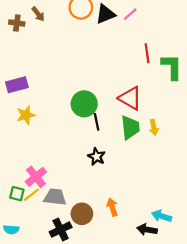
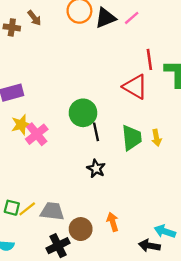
red triangle: (130, 98) -> (135, 87), moved
pink cross: (36, 177) -> (37, 134), moved

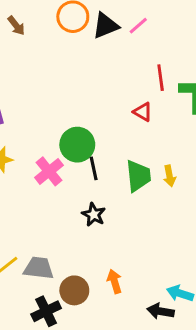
red triangle: (135, 87) -> (143, 112), size x0.6
pink cross: (37, 134) -> (49, 171), moved

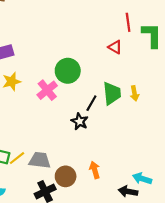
black line: (94, 168) -> (91, 103), moved, turned 42

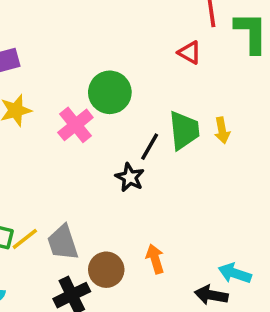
gray trapezoid: (40, 160) -> (63, 243), turned -115

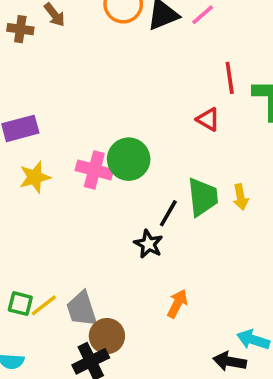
pink cross: (75, 125) -> (94, 170), moved, turned -36
orange arrow: (155, 259) -> (177, 304), moved, turned 44
brown circle: (106, 270) -> (107, 336), moved

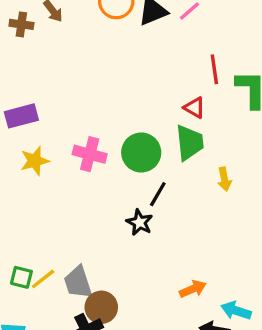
green circle: (129, 159) -> (141, 153), moved
green trapezoid: (203, 197) -> (189, 143), moved
orange arrow: (177, 304) -> (193, 289), moved, turned 40

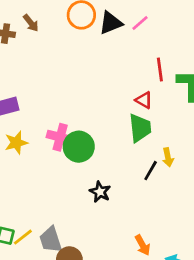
green circle: (141, 153) -> (79, 147), moved
black line: (158, 194) -> (151, 171), moved
orange arrow: (193, 289) -> (143, 245), turned 84

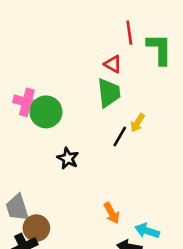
yellow arrow: (168, 157) -> (138, 123), turned 42

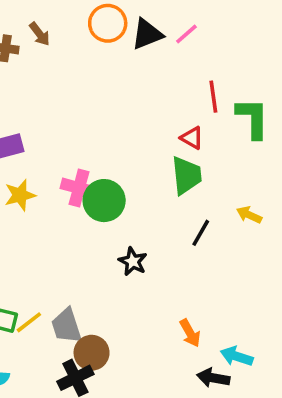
yellow arrow: (138, 123) -> (249, 215), moved, turned 84

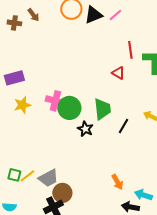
green trapezoid: (186, 175) -> (102, 109), moved
black star: (133, 261) -> (85, 129), moved
gray trapezoid: (66, 326) -> (48, 178), turned -100

